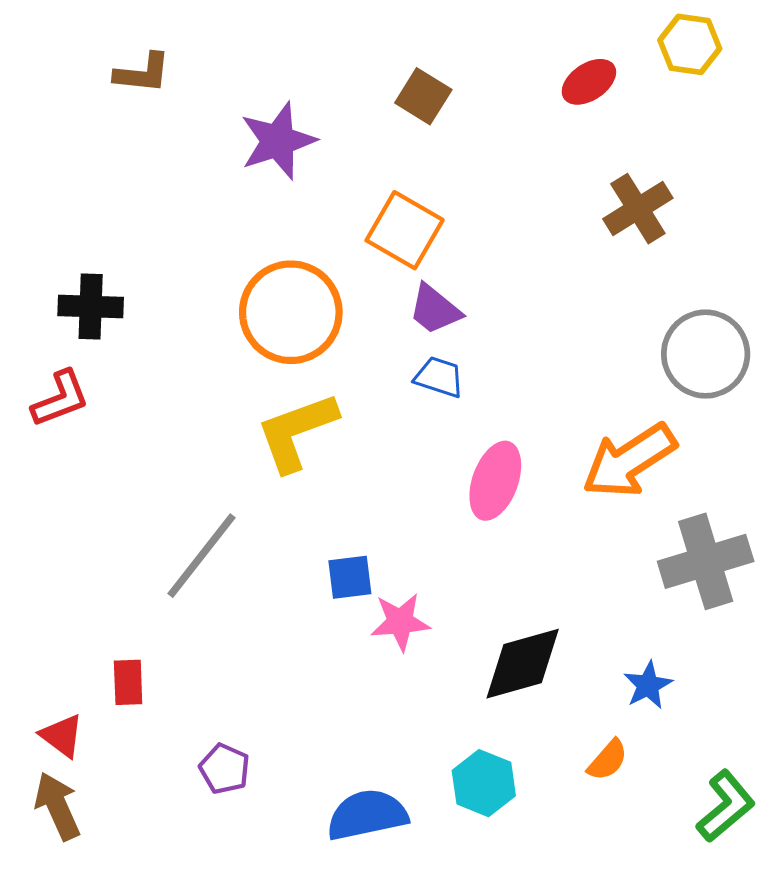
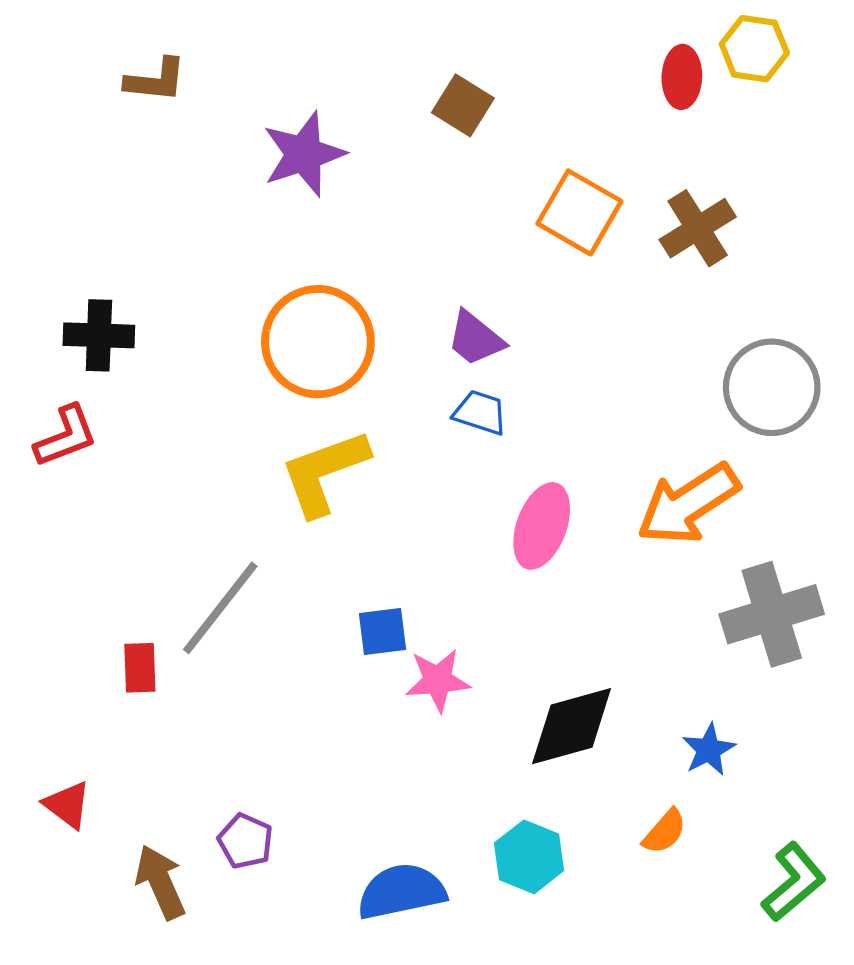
red ellipse: (589, 82) -> (682, 77), moved, turned -54
orange square: (405, 230) -> (579, 212), moved
red rectangle: (128, 682) -> (140, 668), moved
brown arrow: (58, 806) -> (160, 882), moved

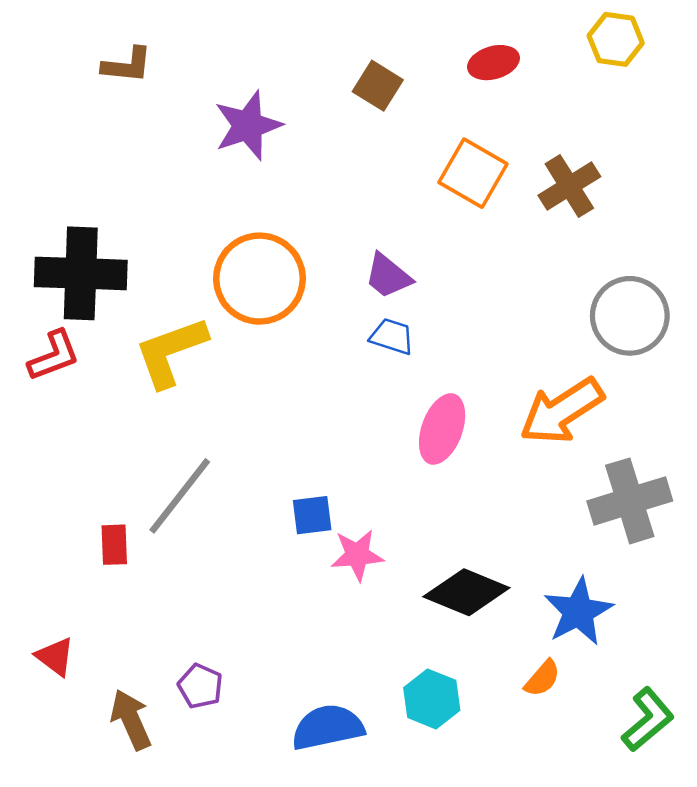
red ellipse: (682, 77) -> (493, 63), moved, turned 72
black cross: (99, 335) -> (81, 273), size x1.6
yellow L-shape: (324, 472) -> (171, 352), moved
black diamond: (572, 726) -> (466, 592), turned 38
blue star: (709, 750) -> (578, 612), size x1.6

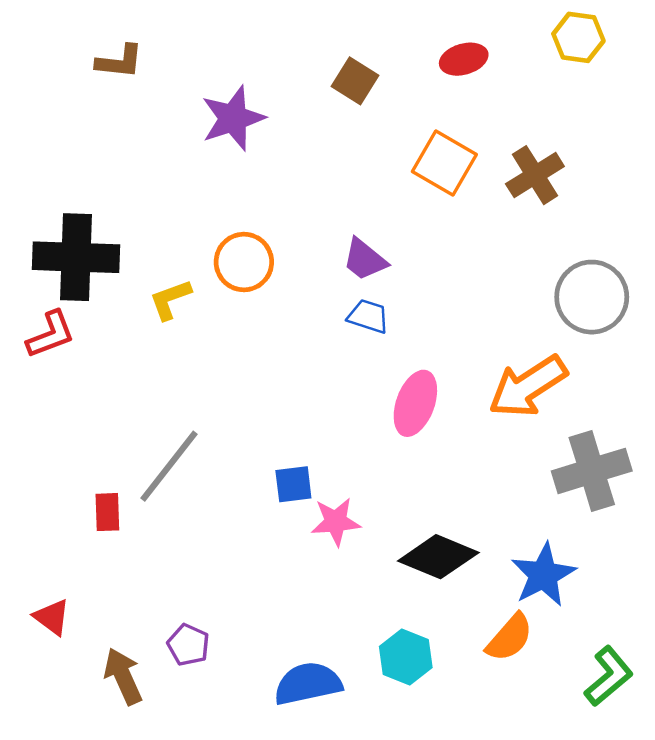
orange circle: (259, 279) -> (244, 262), size x0.7
yellow L-shape: (171, 352) -> (170, 299), moved, size x0.6
orange semicircle: (542, 678) -> (510, 638), size x1.4

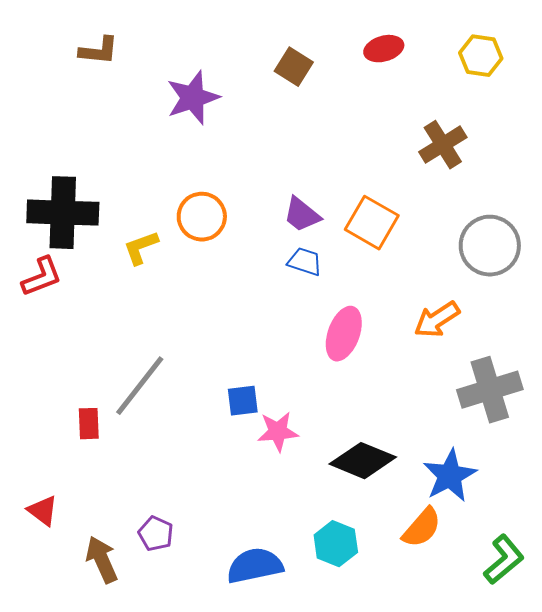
yellow hexagon: (578, 37) -> (481, 56), moved
orange square: (444, 163) -> (372, 223), moved
orange arrow: (528, 386) -> (437, 320), size x0.7

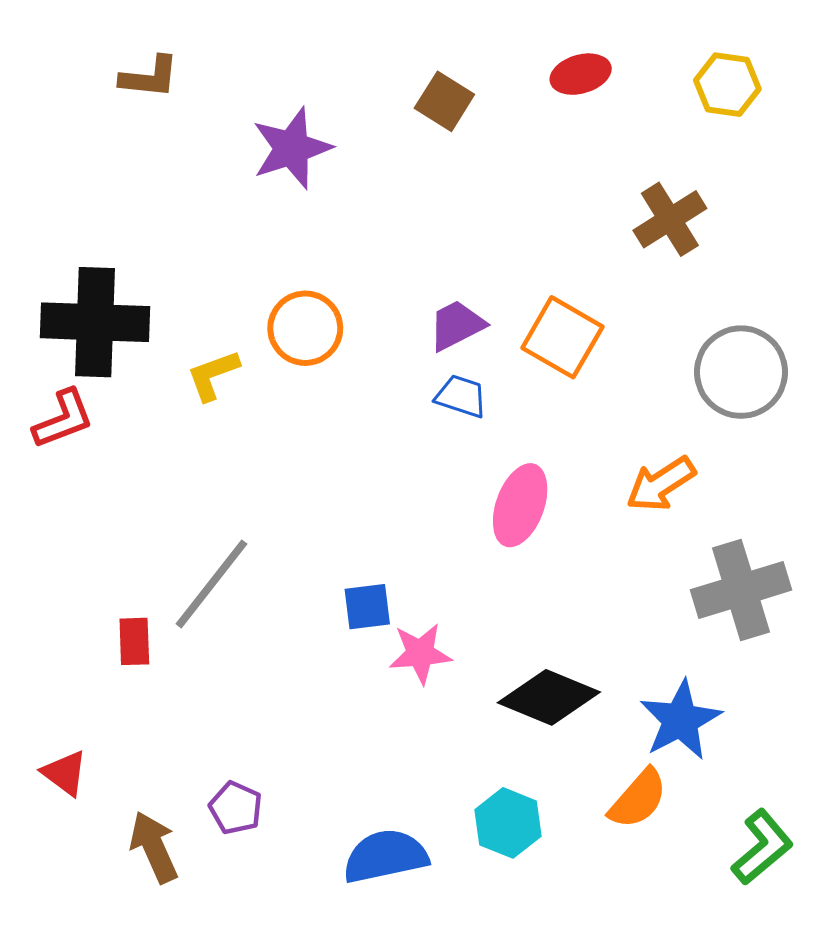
purple trapezoid: (302, 215) -> (457, 325), turned 114

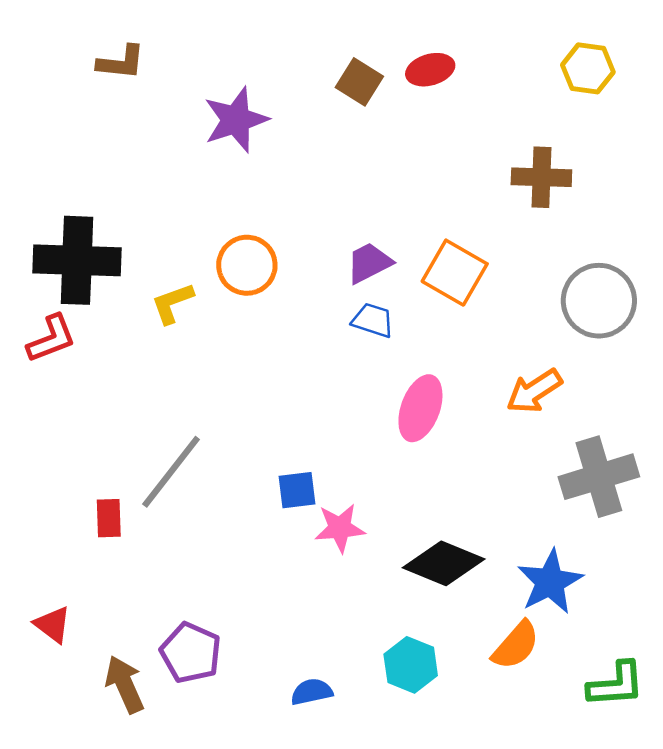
red ellipse: (581, 74) -> (430, 70), moved
brown cross: (670, 219) -> (541, 177), turned 34
purple pentagon: (236, 808) -> (191, 653), size x1.4
green L-shape: (762, 847) -> (616, 684), turned 36
blue semicircle: (385, 856) -> (312, 692), size x0.6

